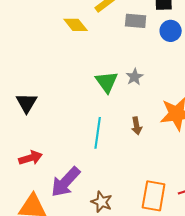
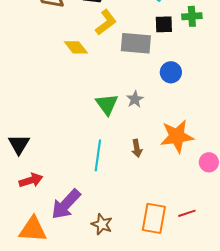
gray rectangle: (136, 21) -> (136, 43), size x1.4
blue circle: (171, 31) -> (171, 72), moved
black triangle: (27, 103) -> (19, 144), moved

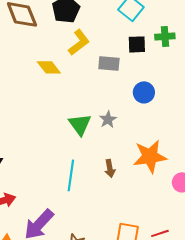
gray rectangle: (136, 43) -> (109, 63), size x0.7

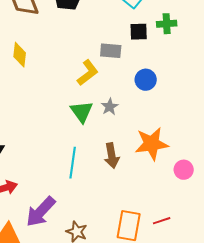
yellow L-shape: (79, 42) -> (88, 73), moved
yellow diamond: (49, 67) -> (20, 55), moved, turned 45
brown arrow: (110, 168) -> (112, 156), size x1.4

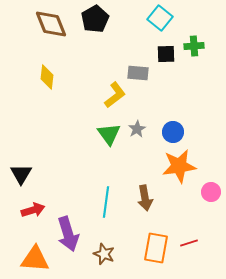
blue circle: (146, 80) -> (173, 132), moved
brown arrow: (112, 156) -> (145, 198), moved
cyan line: (73, 163) -> (106, 202), moved
purple arrow: (41, 212) -> (68, 234), turned -60

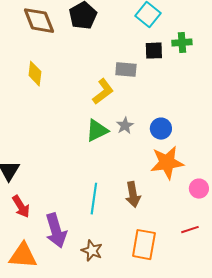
green triangle: (109, 134) -> (97, 131), turned 40
red arrow: (33, 210) -> (21, 207), turned 75
red line: (189, 243) -> (190, 230), moved

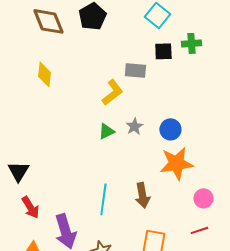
green triangle: (97, 131) -> (106, 131), size x0.7
pink circle: (199, 189) -> (203, 198), moved

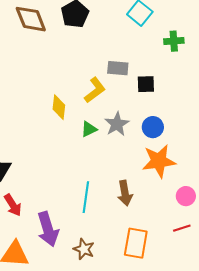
black square: (163, 51) -> (146, 84), moved
yellow diamond: (44, 74) -> (59, 107), moved
gray star: (134, 126) -> (117, 124), size x1.4

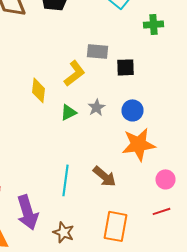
gray star: (117, 124) -> (96, 107), size x0.7
brown arrow: (125, 193) -> (104, 176), turned -40

